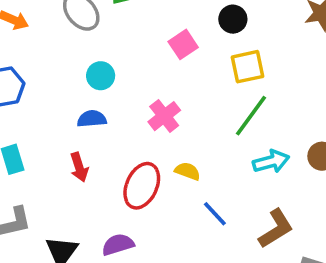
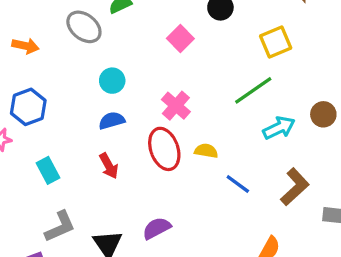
yellow square: (247, 67) -> (276, 42), moved
green line: (251, 116) -> (253, 90), turned 30
red ellipse: (142, 186) -> (164, 149), moved, turned -33

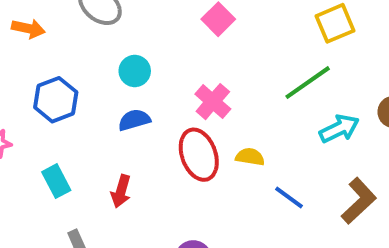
blue hexagon: (28, 107) -> (56, 100), moved
red arrow: (109, 166) -> (121, 191), moved, turned 45

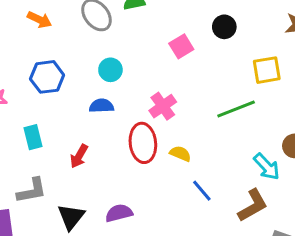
cyan arrow: (339, 129) -> (267, 167), moved, turned 60

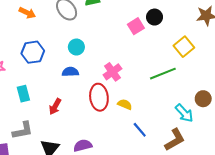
pink square: (181, 46) -> (136, 26), moved
yellow square: (267, 70) -> (184, 47), turned -30

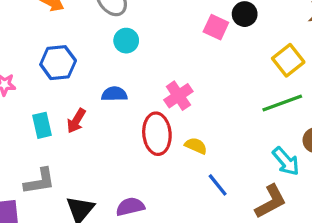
pink square: (136, 26) -> (216, 27), turned -35
cyan circle: (76, 47) -> (126, 41), moved
green line: (163, 74) -> (282, 103), moved
red arrow: (55, 107) -> (76, 121), moved

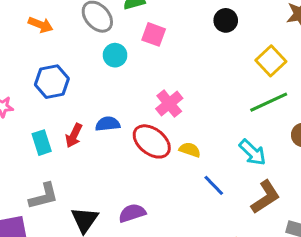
pink square: (216, 27) -> (154, 34), moved
blue semicircle: (114, 94) -> (108, 124), moved
red ellipse: (157, 134) -> (152, 141), turned -42
cyan arrow: (286, 161) -> (252, 152), moved

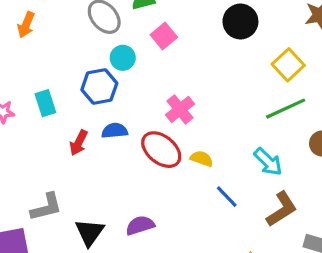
black circle: (226, 20) -> (240, 22), size x1.4
orange arrow: (41, 25) -> (26, 25), moved, turned 90
pink square: (154, 34) -> (164, 36), turned 30
blue hexagon: (52, 82) -> (99, 86), moved
cyan rectangle: (42, 143) -> (45, 103), moved

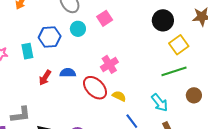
black circle: (240, 22) -> (163, 20), moved
blue hexagon: (99, 86) -> (50, 37), moved

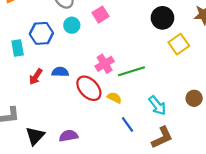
green line: (174, 71) -> (131, 71), moved

